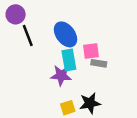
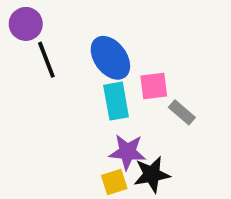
gray rectangle: (99, 63) -> (182, 112), moved, turned 32
purple star: (61, 75) -> (127, 152), moved

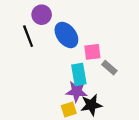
purple circle: (26, 24) -> (42, 15), moved
cyan rectangle: (116, 101) -> (79, 74), moved

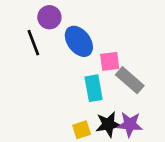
gray rectangle: (109, 68) -> (130, 80), size x1.5
purple star: (77, 91) -> (130, 124), moved

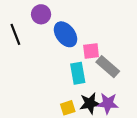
black line: (33, 43) -> (15, 34), moved

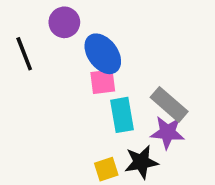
pink square: (91, 51) -> (103, 82), moved
purple star: (108, 103) -> (167, 132), moved

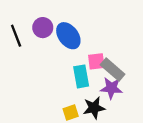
purple circle: (64, 22) -> (43, 28), moved
pink square: (103, 82) -> (96, 61), moved

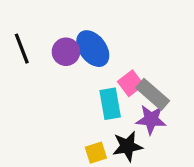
purple circle: (43, 28) -> (66, 52), moved
pink square: (96, 61) -> (131, 83), turned -30

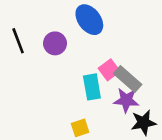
blue ellipse: (93, 49) -> (89, 20), moved
black star: (127, 146) -> (143, 123), moved

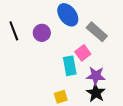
gray rectangle: (128, 79) -> (97, 32), moved
black star: (143, 123) -> (96, 93), moved, turned -30

